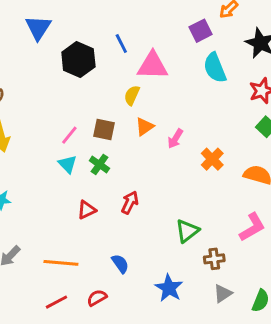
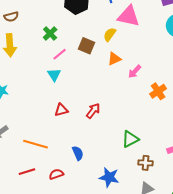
brown square: (104, 130) -> (86, 46), moved
green cross: (99, 164) -> (50, 33), moved
blue star: (169, 288) -> (109, 177), turned -30

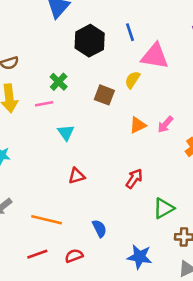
pink line: (60, 54) -> (44, 104), moved, turned 32
orange triangle: (114, 59) -> (138, 125), moved
red arrow: (93, 111) -> (134, 179), moved

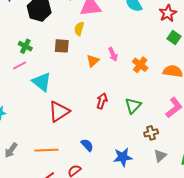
pink arrow: (165, 124) -> (113, 54), turned -48
cyan triangle: (66, 133) -> (42, 82), size x1.5
red triangle: (77, 176) -> (59, 111), size x1.6
green triangle: (164, 208) -> (133, 106), moved

